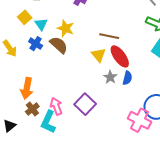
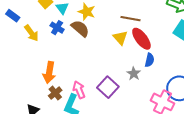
gray star: (110, 77) -> (134, 74), moved

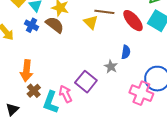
yellow triangle: (120, 38) -> (91, 22), moved
red ellipse: (141, 39) -> (133, 21), moved
pink arrow: (79, 90) -> (66, 94), moved

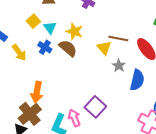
blue semicircle: (126, 52) -> (137, 80), size x1.5
gray star: (111, 67) -> (119, 66), moved
brown cross: (34, 91) -> (30, 114), moved, size x1.6

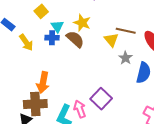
cyan triangle: (50, 28) -> (57, 26), moved
blue cross: (45, 47) -> (52, 38), turned -32
brown cross: (30, 114) -> (35, 104), turned 35

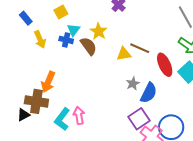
yellow triangle: (111, 40) -> (124, 54), turned 49
gray star: (125, 58) -> (133, 84), moved
purple square: (101, 99) -> (139, 119), moved

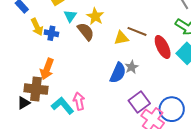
blue cross: (66, 40) -> (51, 33), moved
blue semicircle: (149, 93) -> (118, 73), moved
cyan L-shape: (62, 119) -> (63, 106), turned 105

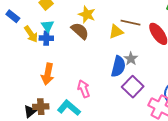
cyan triangle: (70, 16) -> (48, 26), moved
brown cross: (36, 89) -> (41, 107), moved, size x0.7
pink arrow: (79, 101) -> (84, 89), moved
purple square: (139, 102) -> (133, 87), moved

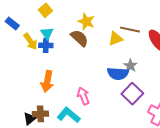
blue semicircle: (118, 67) -> (118, 74), turned 80

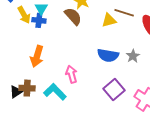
gray star: (130, 66) -> (133, 56), moved
purple square: (132, 94) -> (114, 89), moved

